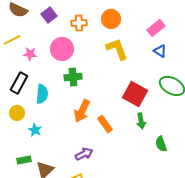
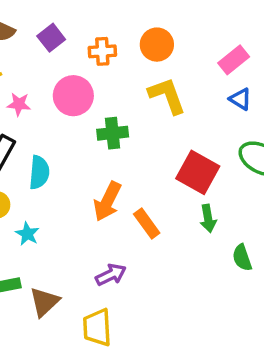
green cross: (73, 77) -> (113, 133), moved

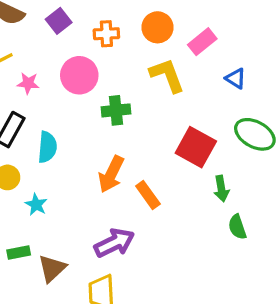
pink rectangle: (234, 60) -> (202, 42), moved
green arrow: (208, 218) -> (221, 189), moved
purple arrow: (111, 275) -> (114, 243), size x1.4

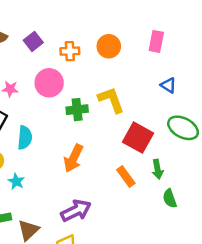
pink rectangle: (202, 42) -> (156, 41), moved, turned -40
yellow L-shape: (167, 75) -> (111, 100), moved
orange rectangle: (148, 195) -> (126, 177), moved

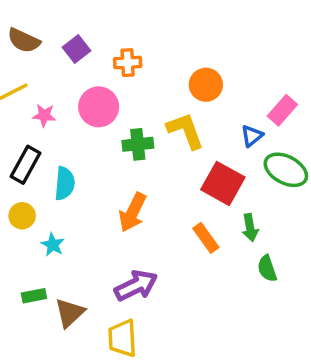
pink rectangle: (156, 41) -> (282, 110), moved, turned 30
orange circle: (109, 46) -> (206, 85), moved
blue triangle: (168, 85) -> (252, 136), moved, turned 49

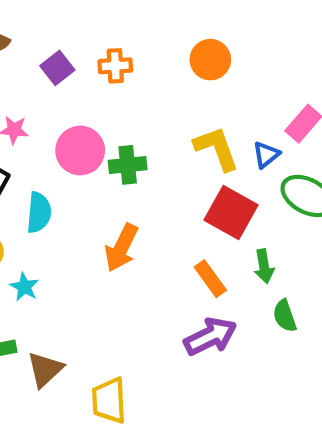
purple square: (77, 49) -> (57, 68), moved
orange circle: (206, 85) -> (210, 60), moved
pink circle: (99, 107) -> (80, 151), moved
yellow L-shape: (185, 131) -> (217, 148), moved
purple arrow: (136, 286) -> (210, 336), moved

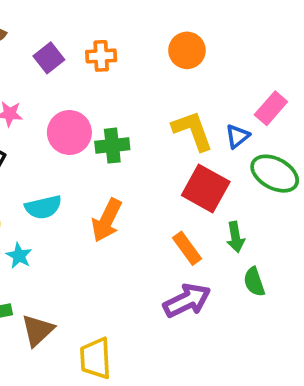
cyan semicircle: (39, 212) -> (43, 207), moved, turned 72

